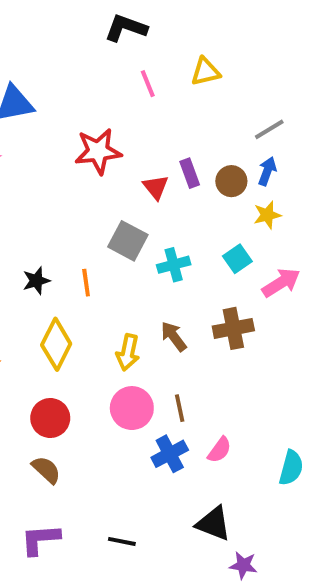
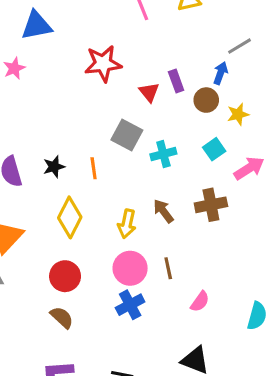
blue arrow: (267, 171) -> (221, 73), moved
brown circle: (231, 181) -> (206, 100), moved
blue cross: (170, 454) -> (130, 305), moved

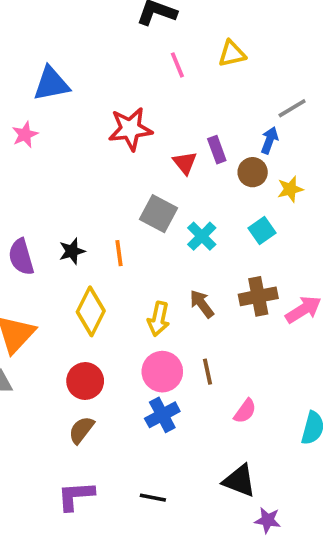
cyan cross: (163, 154) -> (202, 236), turned -30
pink arrow: (249, 168) -> (303, 310), moved
brown semicircle: (62, 317) -> (81, 430), turned -95

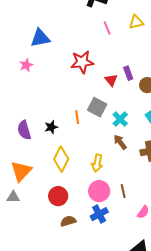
orange line: (119, 253) -> (77, 117), moved
brown arrow: (202, 304) -> (120, 142), moved
brown semicircle: (81, 430) -> (68, 221), moved, turned 35

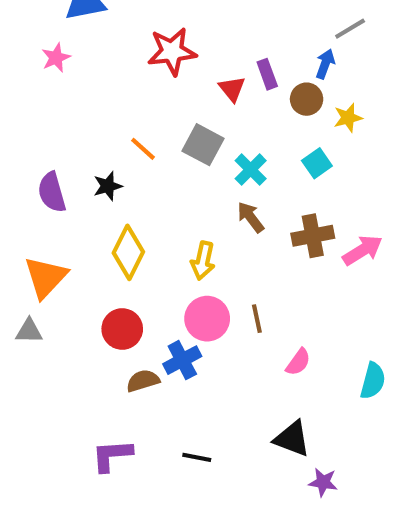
orange line: (77, 117) -> (143, 149), moved, turned -40
blue cross: (99, 214) -> (182, 360), moved

